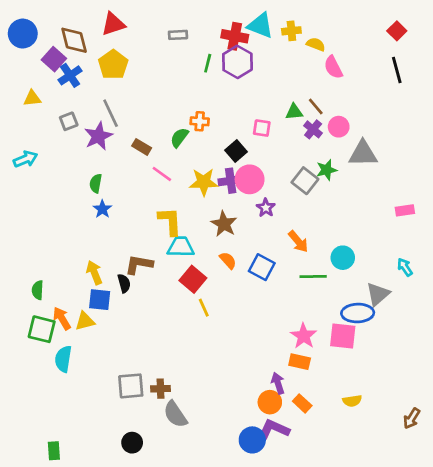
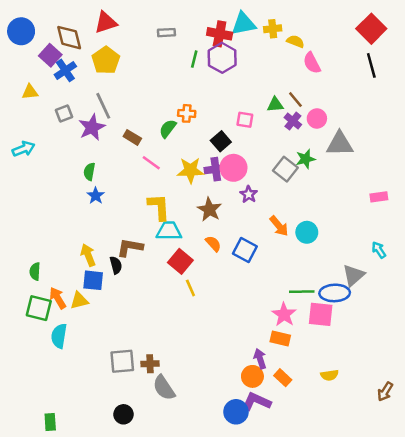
cyan triangle: (260, 25) -> (244, 24), turned -32
red square: (397, 31) -> (371, 29), size x1.6
cyan circle: (343, 258) -> (307, 232), moved
green line: (313, 277) -> (302, 292), moved

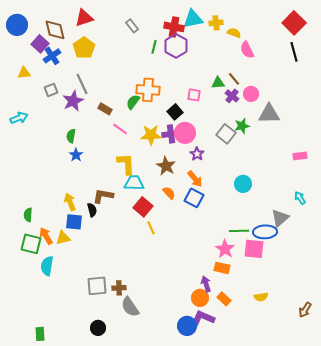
gray rectangle: (166, 33) -> (132, 26), turned 56
orange cross: (187, 113) -> (148, 90), size x1.6
orange arrow: (279, 226) -> (195, 179), moved

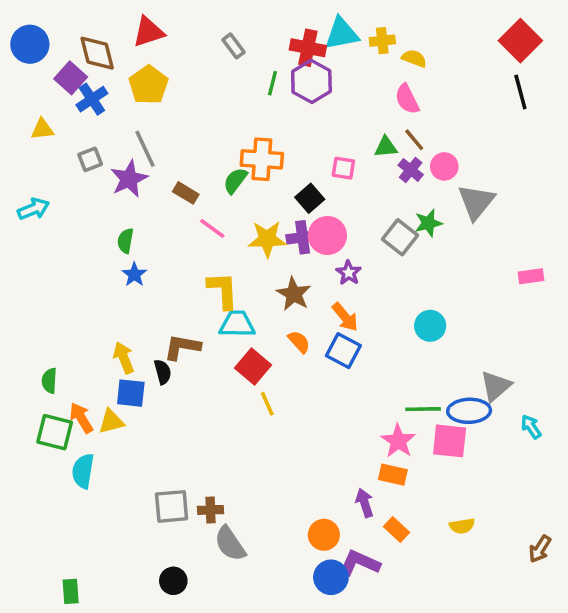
pink semicircle: (247, 50) -> (407, 99), moved
gray triangle: (269, 114) -> (476, 202), turned -50
cyan arrow: (300, 198) -> (531, 427), moved
orange circle: (200, 298) -> (324, 535), moved

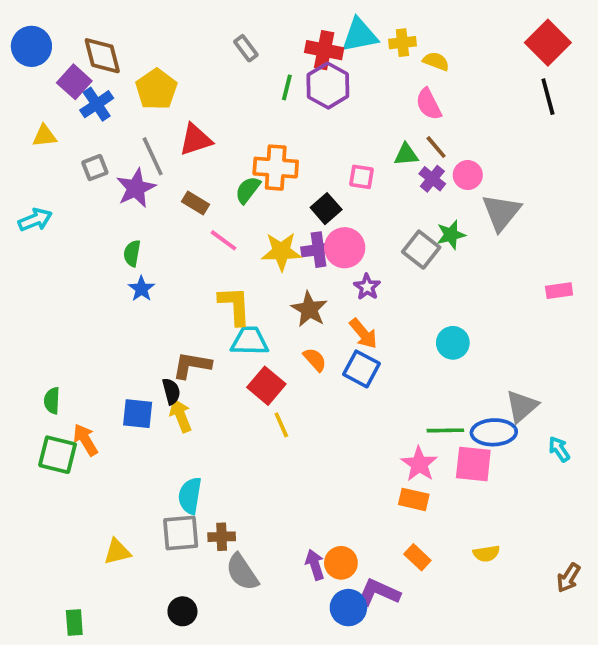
red triangle: (149, 32) -> (196, 140), moved
yellow arrow: (124, 358) -> (181, 416), moved
yellow triangle: (111, 421) -> (117, 552), moved
cyan semicircle: (83, 471) -> (190, 496), moved
purple arrow: (365, 503) -> (315, 565), moved

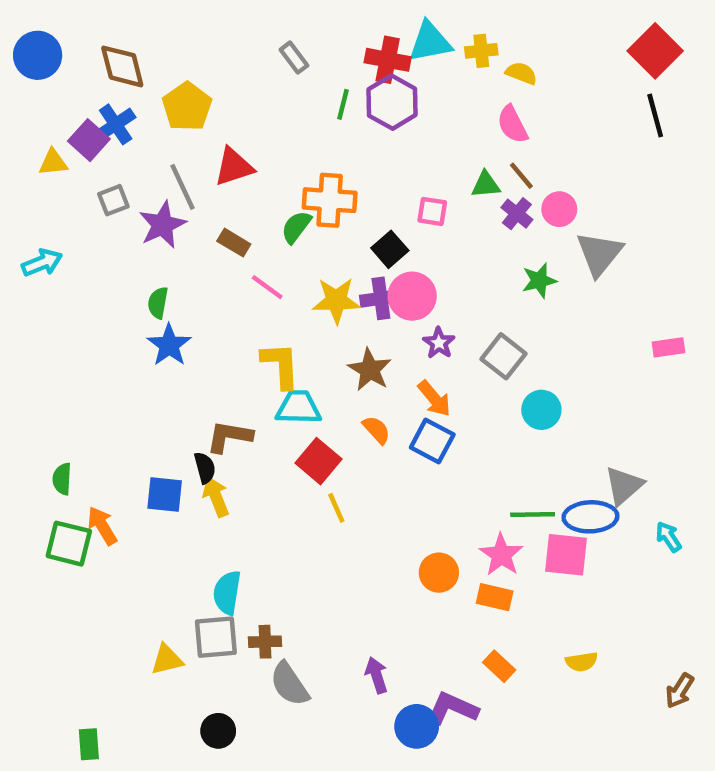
purple square: (74, 82) -> (89, 140), moved
gray square: (421, 250) -> (504, 356), moved
blue star: (141, 289) -> (169, 345), size x1.4
yellow triangle: (117, 552) -> (167, 660), moved
orange circle: (341, 563) -> (439, 573), moved

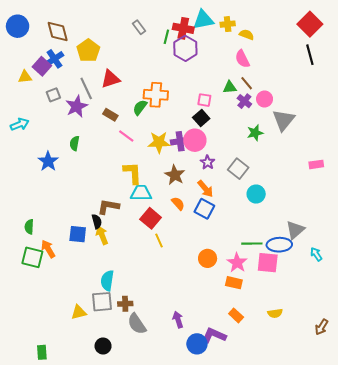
green line: (343, 104) -> (166, 37), moved
black square: (390, 249) -> (201, 118), moved
blue star: (169, 345) -> (48, 161), moved
orange circle: (439, 573) -> (208, 258), moved

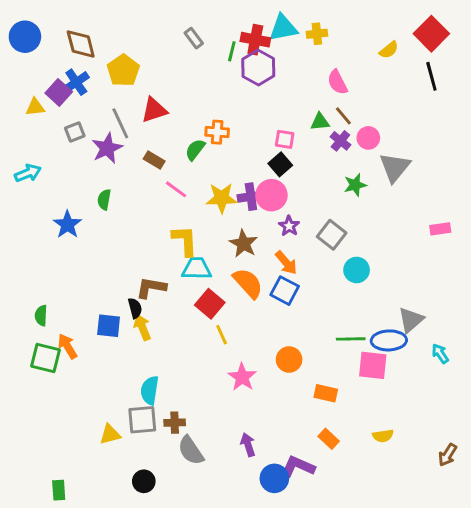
yellow semicircle: (247, 35) -> (389, 50), moved, turned 120
orange cross: (156, 95) -> (217, 132), size x0.7
orange semicircle: (178, 204) -> (248, 283), size x1.6
pink star: (237, 263) -> (242, 377), moved

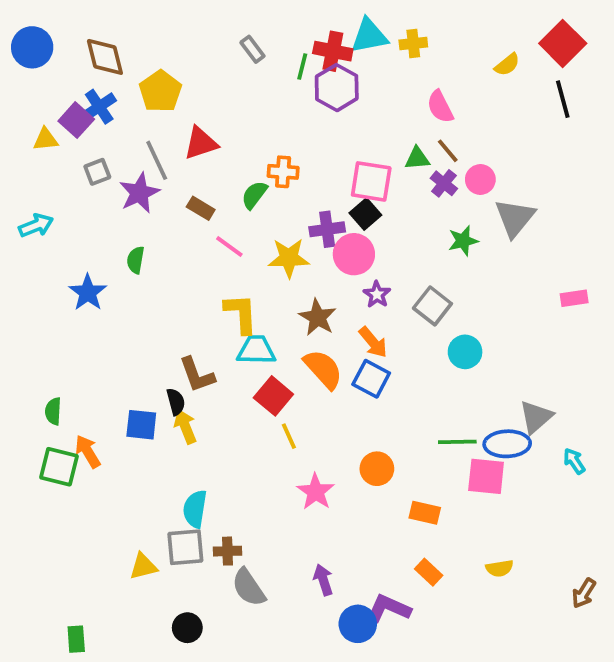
pink square: (285, 139) -> (371, 181), size x1.6
purple cross: (251, 197) -> (327, 229), moved
brown L-shape: (151, 288) -> (197, 375), turned -120

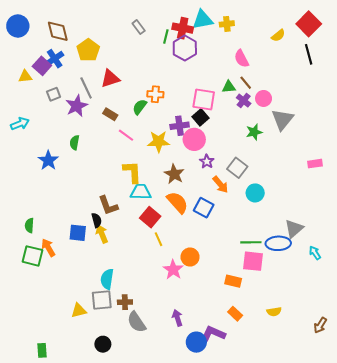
orange arrow: (373, 342) -> (220, 185), moved
orange circle: (377, 469) -> (190, 257), moved
pink square: (486, 476) -> (253, 261), moved

